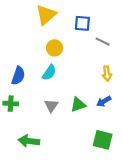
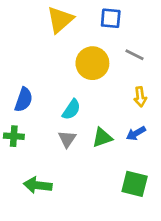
blue square: (82, 23) -> (111, 18), moved
yellow circle: (55, 48) -> (92, 63), moved, size x1.5
cyan semicircle: (49, 73) -> (71, 109), moved

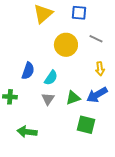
blue semicircle: (24, 100) -> (28, 71), moved
blue arrow: (136, 133) -> (97, 95), size x1.5
green square: (135, 184) -> (86, 125), moved

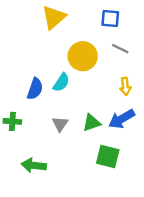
blue square: (79, 13) -> (110, 19), moved
cyan semicircle: (51, 78) -> (61, 83), moved

